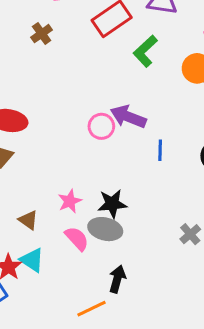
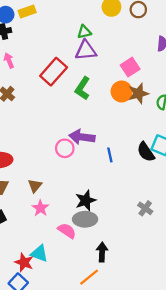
pink star: (70, 201) -> (40, 208), moved
brown triangle: (28, 220) -> (35, 186), moved, turned 48

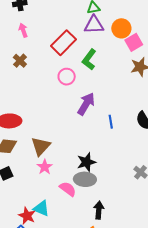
orange circle: (122, 91) -> (121, 28), moved
purple arrow: (82, 137) -> (86, 104), turned 110
pink circle: (65, 148) -> (67, 77), moved
brown triangle: (35, 186) -> (41, 146), size x1.5

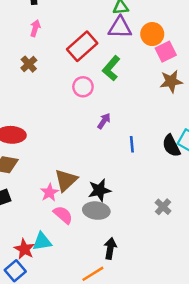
pink arrow: (23, 30) -> (35, 28), turned 32
purple arrow: (86, 104) -> (104, 121), size x0.6
brown triangle: (41, 146) -> (66, 180), moved
pink semicircle: (68, 189) -> (63, 215), moved
cyan triangle: (41, 208) -> (42, 242), turned -36

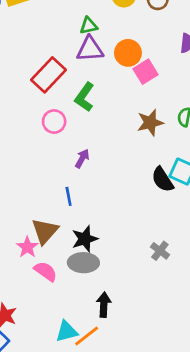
brown star: (171, 81) -> (150, 123), moved
blue line: (132, 144) -> (69, 196), moved
cyan triangle: (42, 242) -> (67, 331), moved

